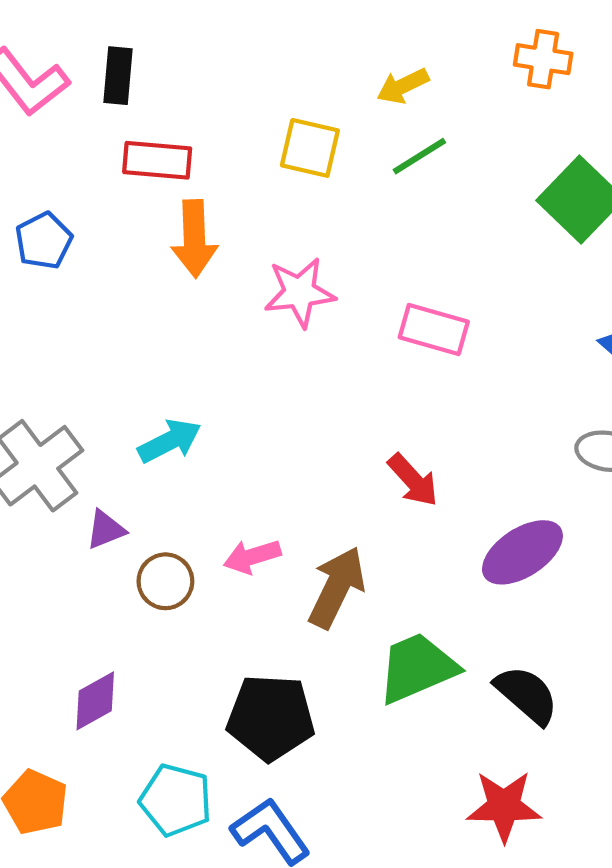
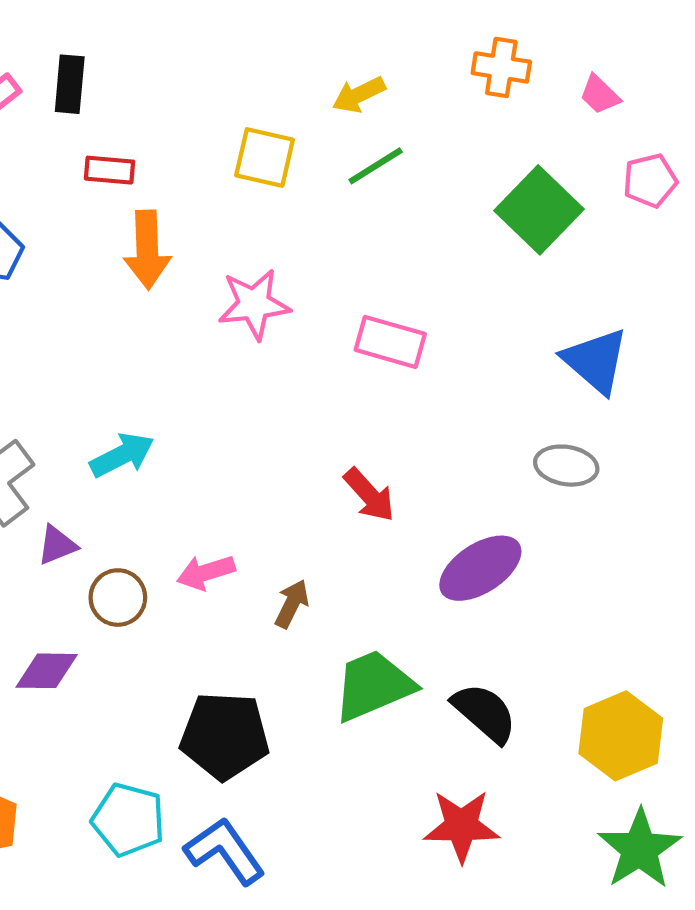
red rectangle: (157, 160) -> (109, 170), size x0.7
brown arrow: (337, 587) -> (292, 604), size x0.6
purple diamond: (95, 701) -> (47, 671), moved, turned 30

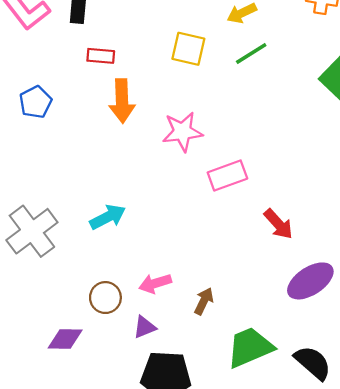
pink rectangle: (390, 342) -> (227, 176), moved, turned -36
red arrow: (369, 495) -> (278, 224), moved
purple triangle: (57, 545) -> (145, 327), moved

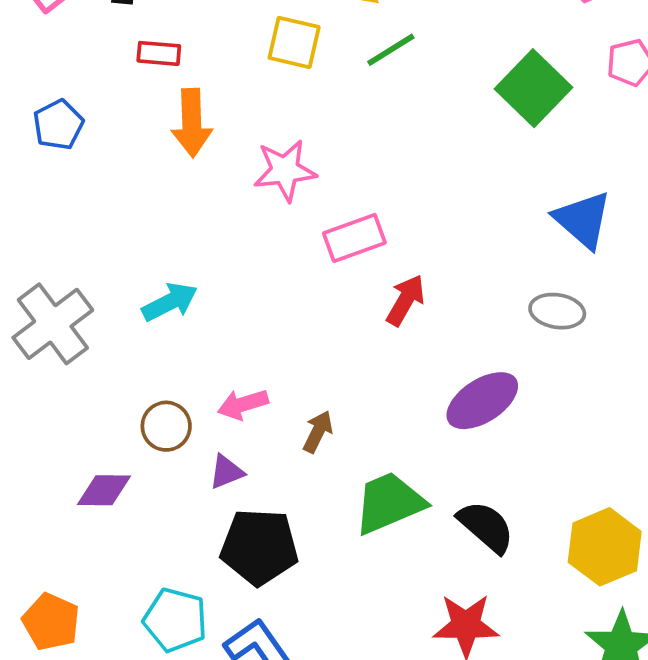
red arrow: (278, 224) -> (406, 300), moved, turned -108

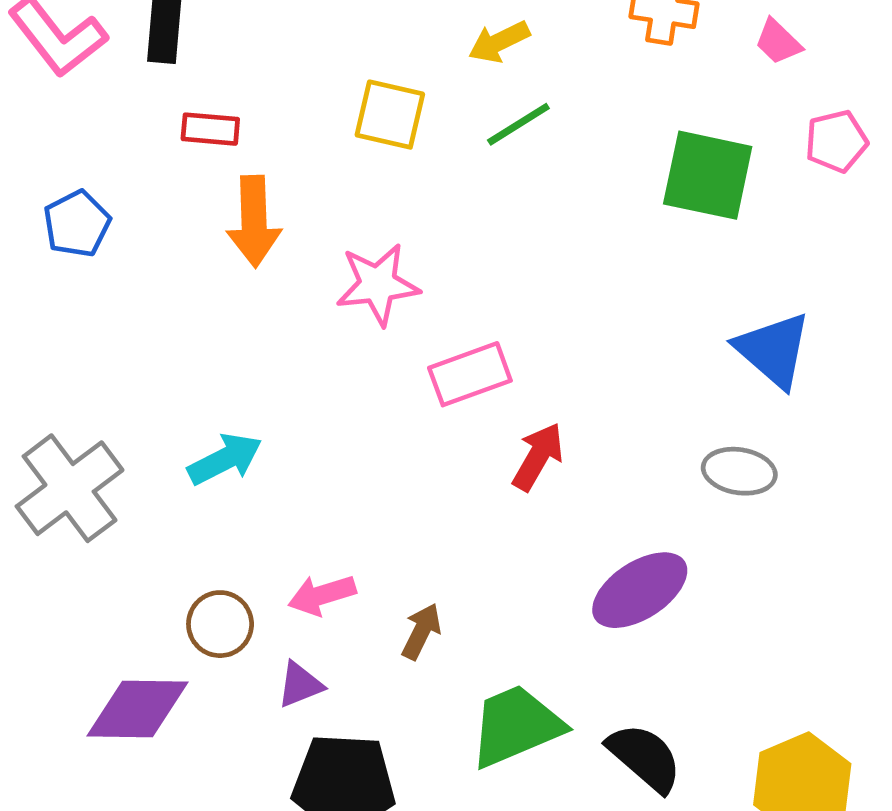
green square: (533, 88) -> (708, 175), turned -32
purple diamond: (104, 490) -> (138, 709), size x1.4

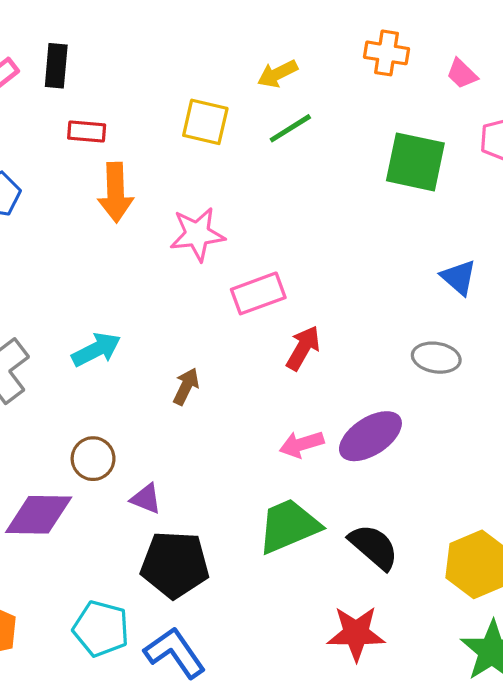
blue triangle: (773, 350) -> (459, 277), size x0.7
pink arrow: (322, 595) -> (302, 444), moved
brown arrow: (421, 631) -> (186, 386), moved
purple triangle: (300, 685) -> (146, 499), turned 44

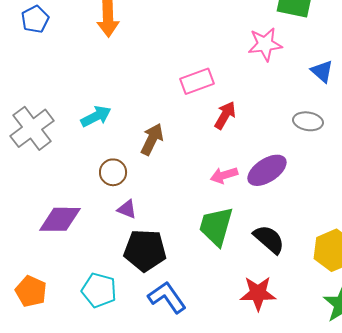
pink star: (197, 234) -> (265, 44), moved
brown arrow: (186, 386) -> (152, 139), size x1.4
brown circle: (93, 459) -> (113, 172), moved
green trapezoid: (289, 526) -> (216, 226), turned -51
blue L-shape: (175, 653) -> (167, 297), moved

